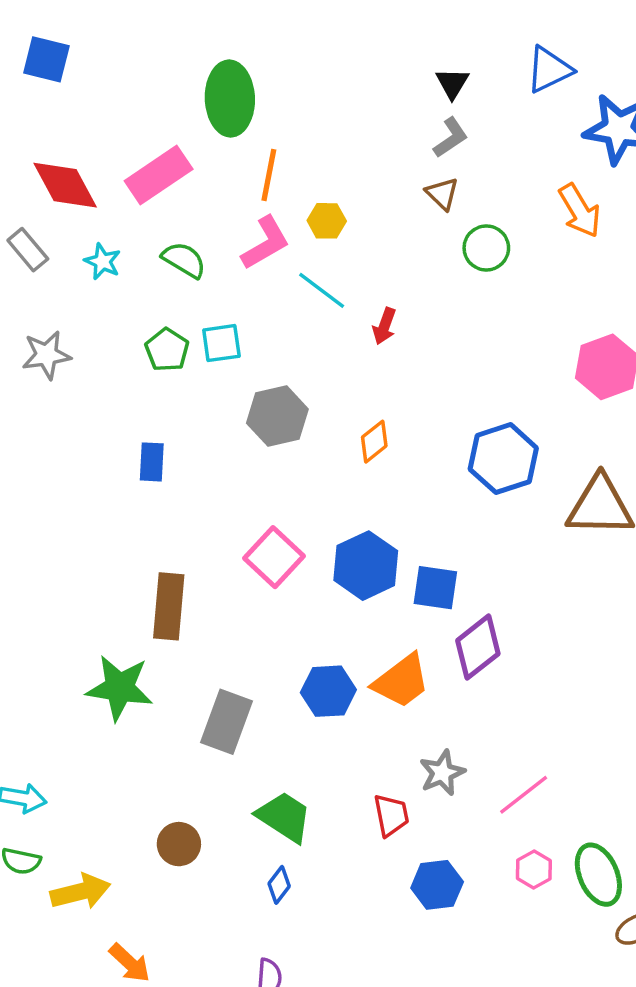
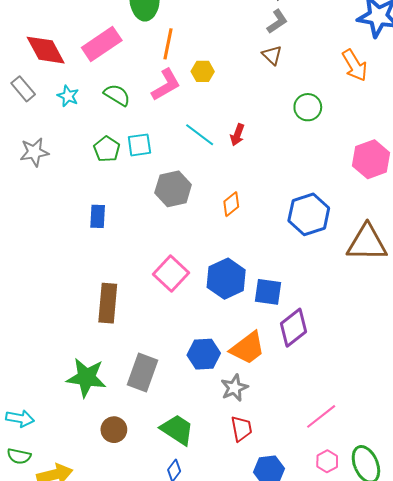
green circle: (486, 248) -> (308, 107), moved
cyan line: (322, 290) -> (200, 135), moved
green star: (119, 688) -> (86, 378), moved
gray star: (442, 773) -> (234, 388), moved
brown circle: (179, 844) -> (114, 430), moved

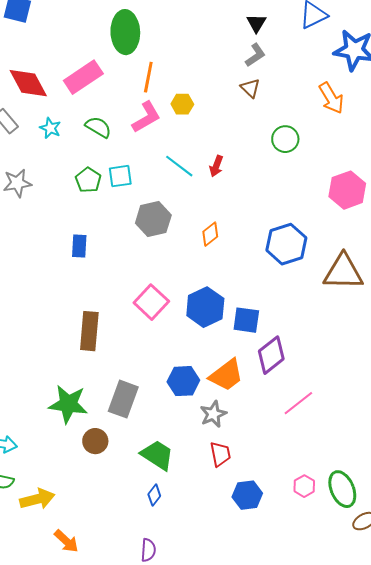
pink line: (321, 416) -> (298, 403), moved
brown circle: (114, 430) -> (95, 441), moved

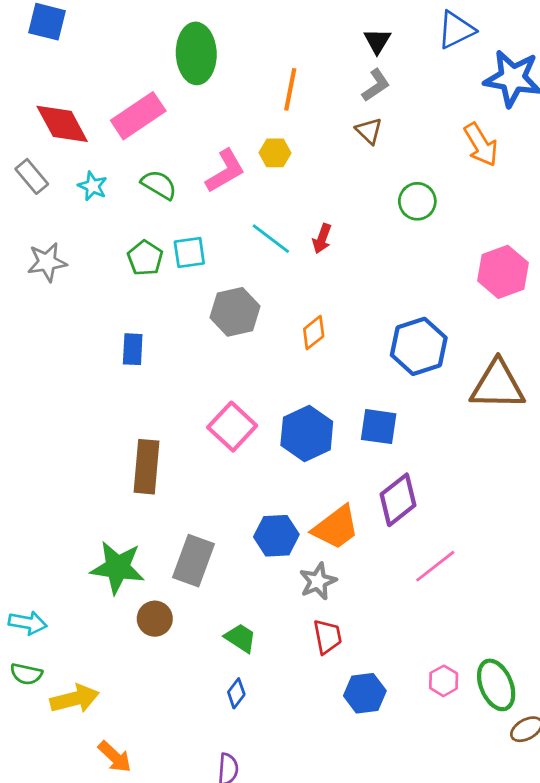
orange line: (148, 77) -> (290, 89), moved
blue square: (246, 320) -> (379, 427), moved
green trapezoid: (157, 455) -> (240, 638), size x0.7

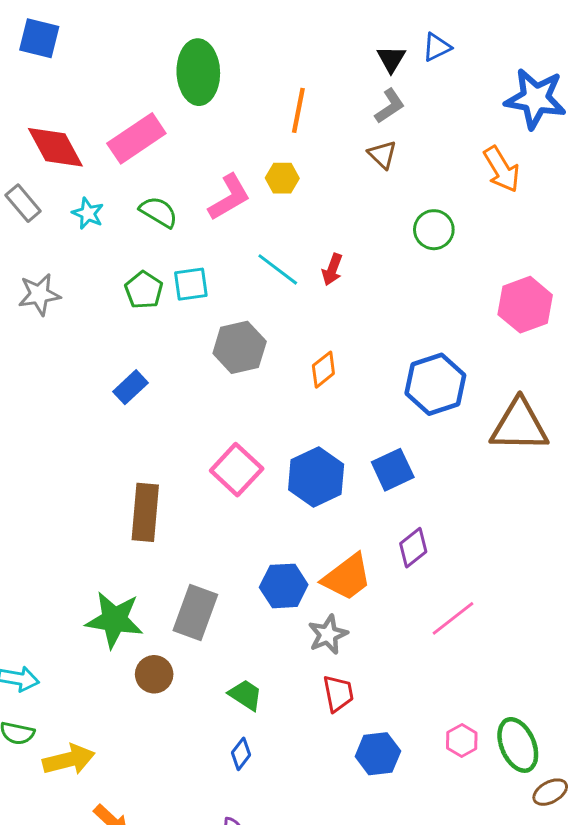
blue triangle: (456, 30) -> (437, 47), moved, size x0.7
blue rectangle: (133, 349) -> (131, 387), turned 44
blue square: (379, 427) -> (393, 470), turned -33
purple diamond: (398, 500) -> (413, 548), size x0.7

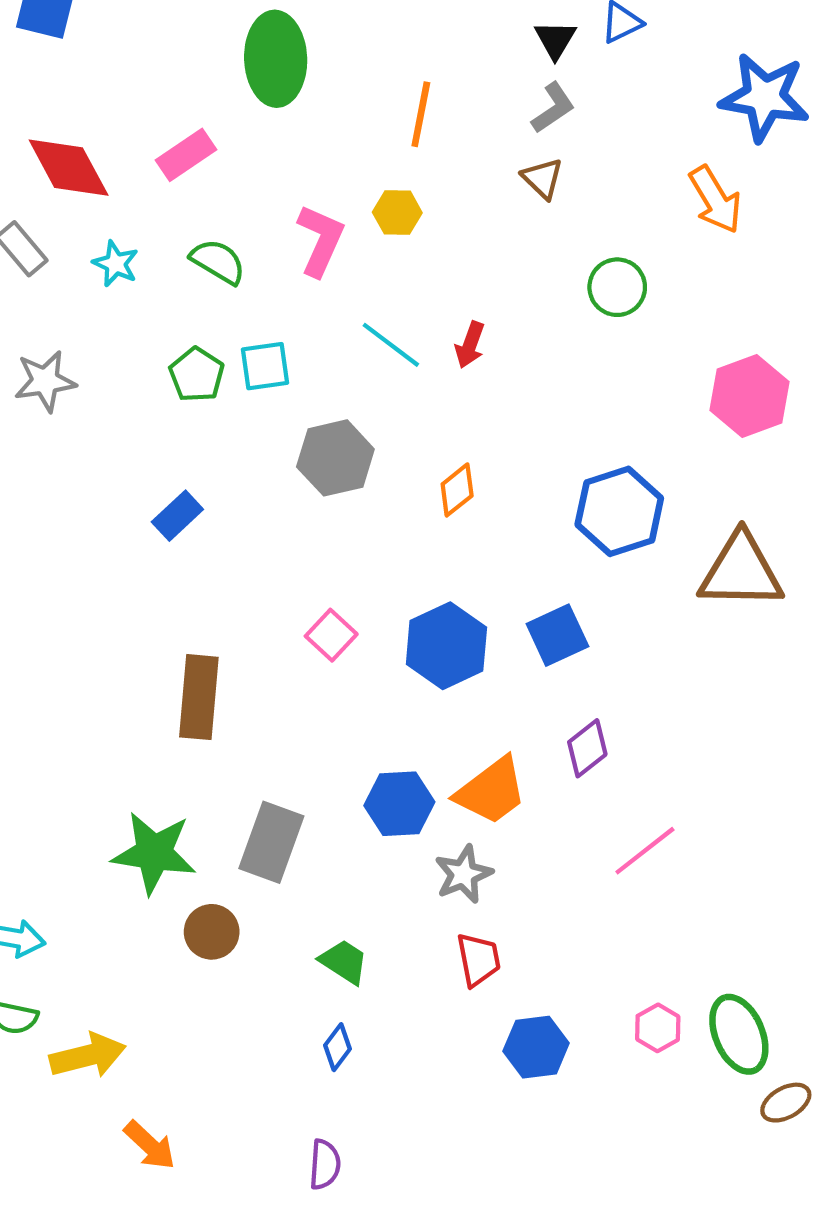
pink rectangle: (136, 138) -> (186, 155), size x0.7
pink L-shape: (229, 197) -> (320, 240), turned -36
pink square: (237, 470) -> (331, 635), size x0.7

